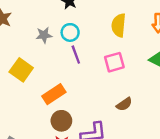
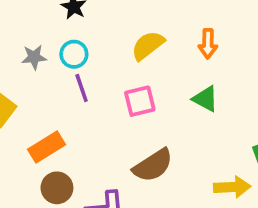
yellow semicircle: (119, 25) -> (148, 45), turned 45
brown semicircle: (124, 104) -> (153, 165), size x1.6

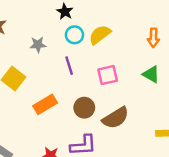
yellow semicircle: (148, 45) -> (100, 35), moved
cyan circle: (74, 54) -> (74, 35), moved
brown circle: (57, 188) -> (84, 108), moved

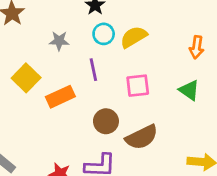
orange rectangle: (45, 104) -> (60, 97), moved

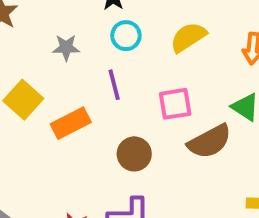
yellow semicircle: (134, 37) -> (188, 37), moved
brown semicircle: (142, 137) -> (210, 141), moved

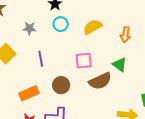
purple line: (114, 85) -> (41, 59), moved
orange rectangle: (71, 123) -> (29, 93), moved

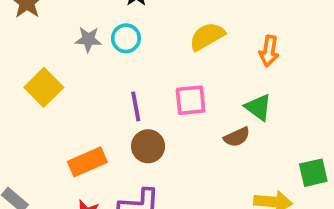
cyan circle: (61, 24) -> (126, 38), moved
purple line: (41, 59) -> (136, 106), moved
brown semicircle: (100, 81) -> (237, 137), moved, size x0.6

